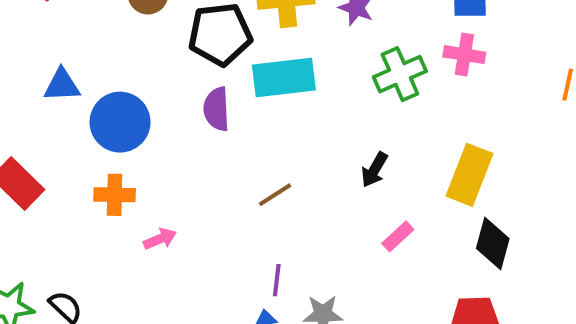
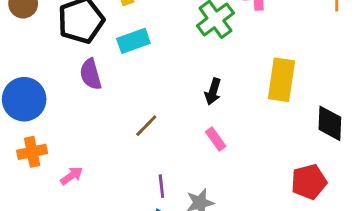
cyan rectangle: (284, 78) -> (133, 41), size x0.7
pink rectangle: (398, 236) -> (216, 139), moved, turned -70
black diamond: (493, 244) -> (330, 123), moved

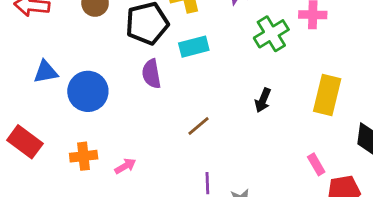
pink rectangle: (216, 139) -> (316, 164), moved
orange cross: (32, 152) -> (84, 156), moved

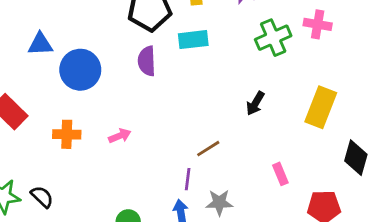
brown line: (198, 126) -> (208, 149), moved
pink rectangle: (316, 164) -> (280, 174), moved
pink arrow: (125, 166) -> (120, 136), moved

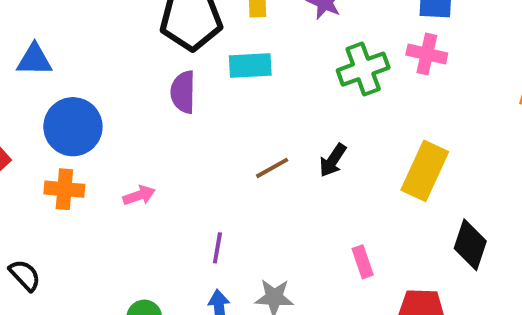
blue circle: (80, 70) -> (73, 127), moved
brown line: (208, 149) -> (272, 168), moved
purple line: (188, 179) -> (217, 248), moved

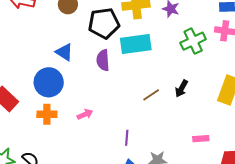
blue triangle: (34, 60) -> (64, 52), moved, turned 36
cyan rectangle: (250, 66) -> (136, 44), size x1.4
pink rectangle: (363, 262) -> (201, 139), turned -70

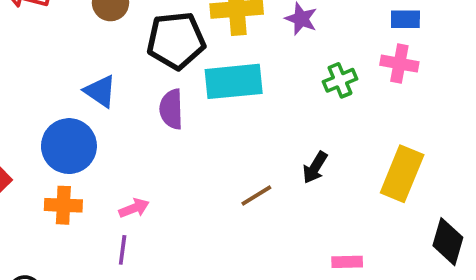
green cross: (193, 41) -> (340, 80), size x0.7
brown line: (151, 95) -> (256, 195), moved
purple line: (127, 138) -> (123, 250), moved

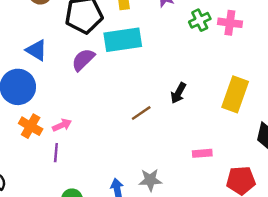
green cross: (340, 80) -> (200, 20), moved
purple semicircle: (171, 109) -> (83, 60), turned 50
orange cross: (63, 205) -> (31, 126), moved, turned 30

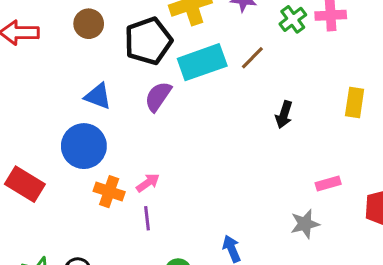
yellow rectangle: (235, 94) -> (355, 103), size x0.7
brown line: (141, 113) -> (252, 58), moved
gray star: (150, 180) -> (305, 224), moved

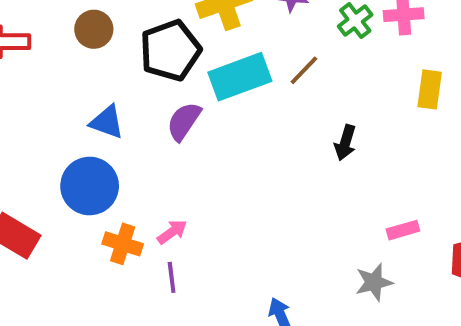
yellow rectangle: (355, 103) -> (430, 89), moved

